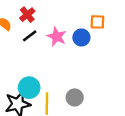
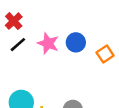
orange square: (97, 22) -> (105, 54), moved, turned -32

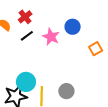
blue circle: (76, 42) -> (73, 27), moved

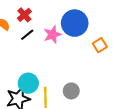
blue circle: (73, 27) -> (75, 23), size x1.6
pink star: (51, 37) -> (52, 35), turned 30

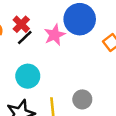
red cross: (24, 15) -> (21, 24), moved
cyan circle: (28, 83) -> (28, 76), moved

